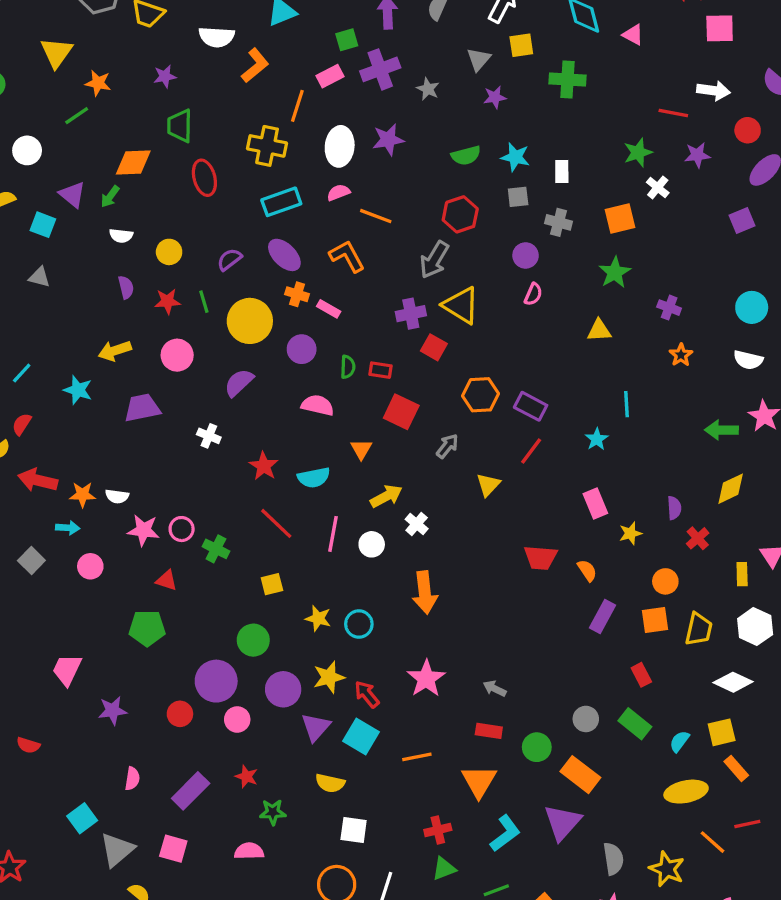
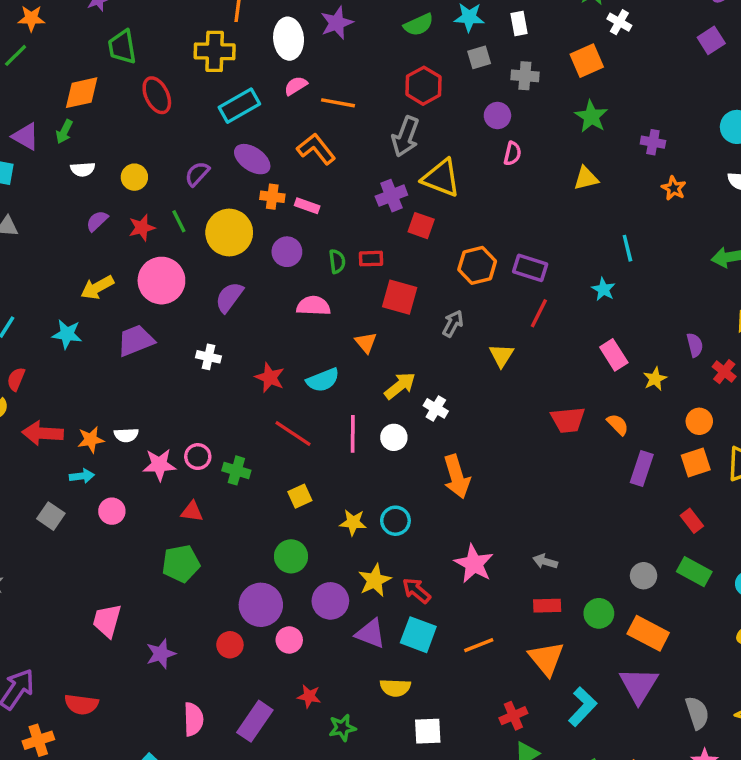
purple semicircle: (126, 287) -> (97, 221), turned -110
pink circle: (177, 355) -> (161, 281), size x1.4
purple triangle: (316, 727) -> (370, 633), turned -40
red semicircle: (28, 745) -> (81, 704), size x1.4
pink semicircle: (132, 779) -> (193, 719), size x1.4

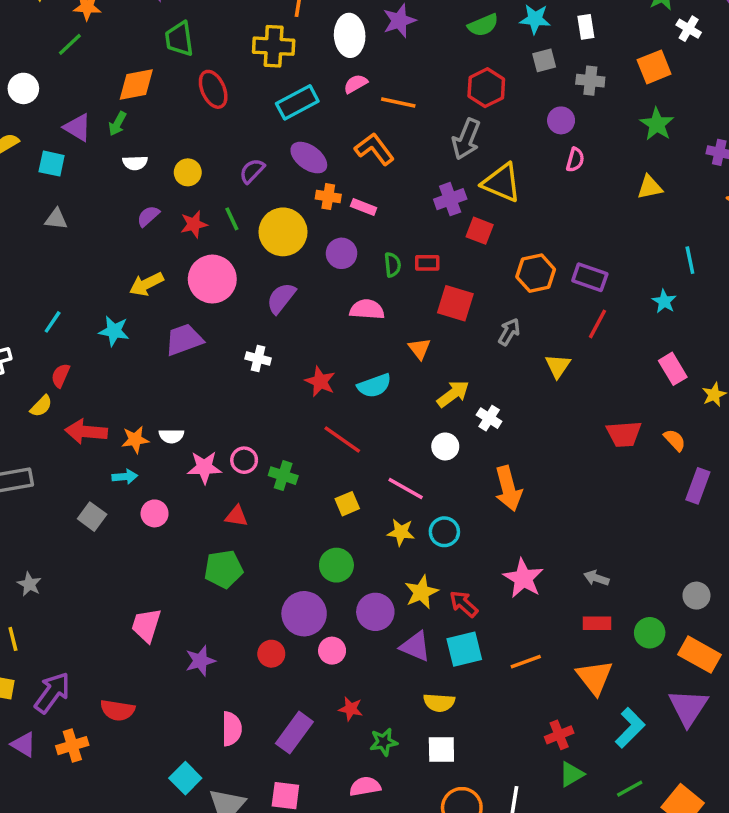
pink line: (353, 434) -> (406, 489), moved, turned -63
cyan square: (418, 635) -> (464, 649), turned -36
white square: (428, 731) -> (441, 749), moved

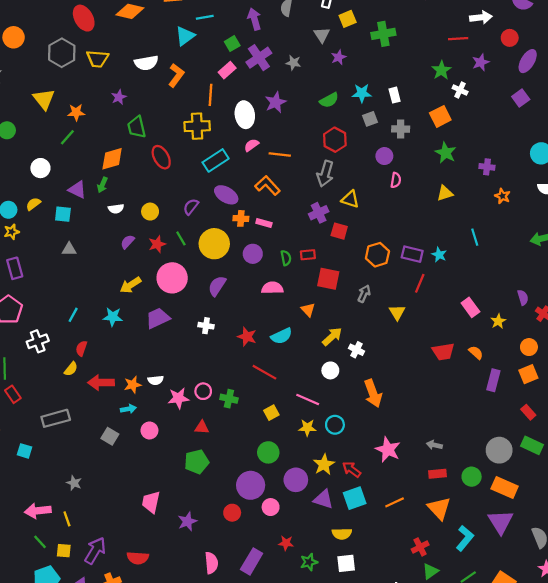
yellow triangle: (502, 183) -> (350, 199), size x0.7
cyan star: (664, 301) -> (439, 255), moved
gray circle: (696, 596) -> (499, 450), size x1.5

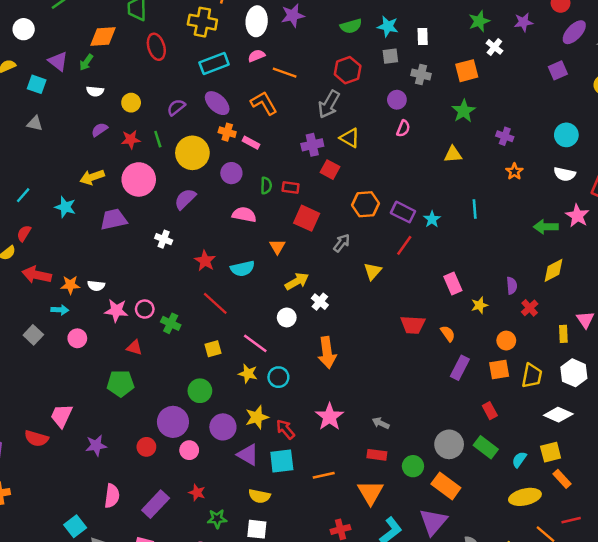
red semicircle: (138, 558) -> (36, 438), moved

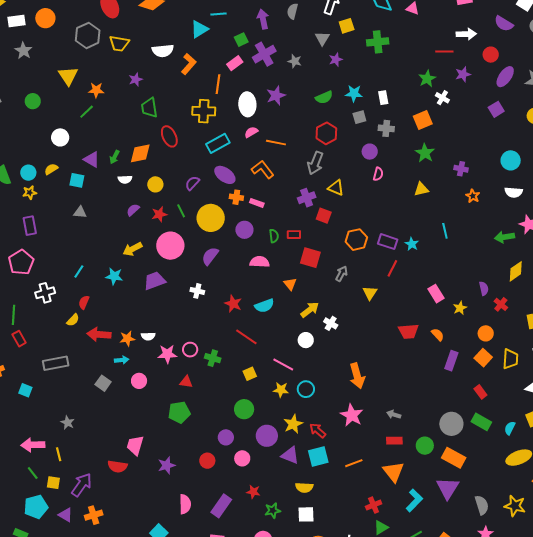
orange diamond: (103, 37) -> (140, 153), moved
orange arrow: (327, 353) -> (357, 376), moved
orange square: (499, 369) -> (483, 358), turned -30
purple circle: (173, 422) -> (226, 437), size x0.6

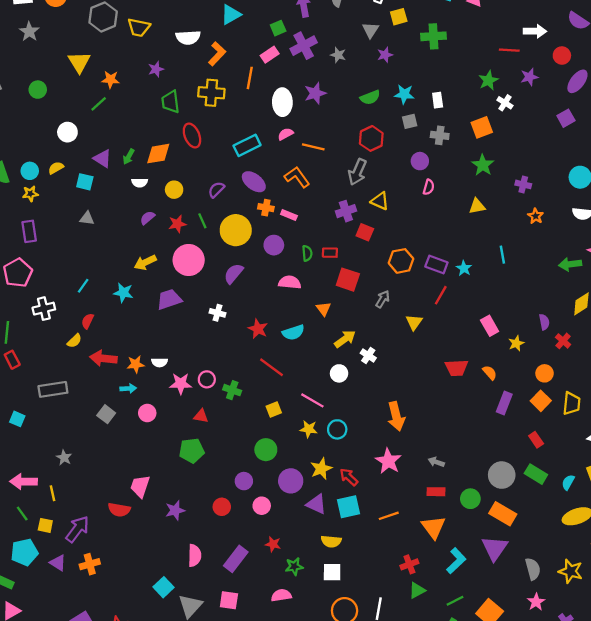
yellow cross: (204, 111) -> (211, 93), moved

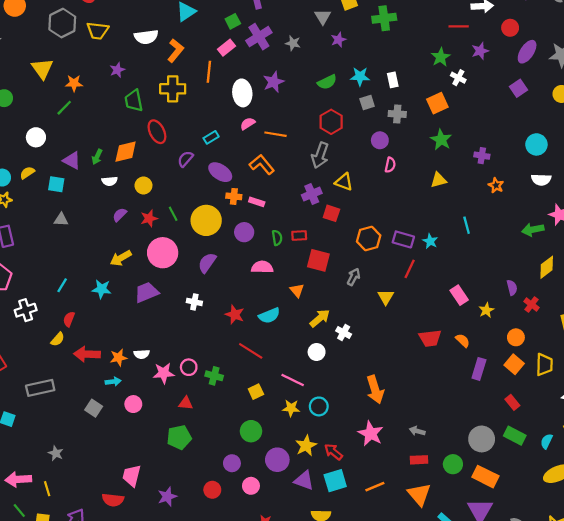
cyan rectangle: (247, 145) -> (211, 137), size x0.6
purple semicircle: (216, 190) -> (185, 159), moved

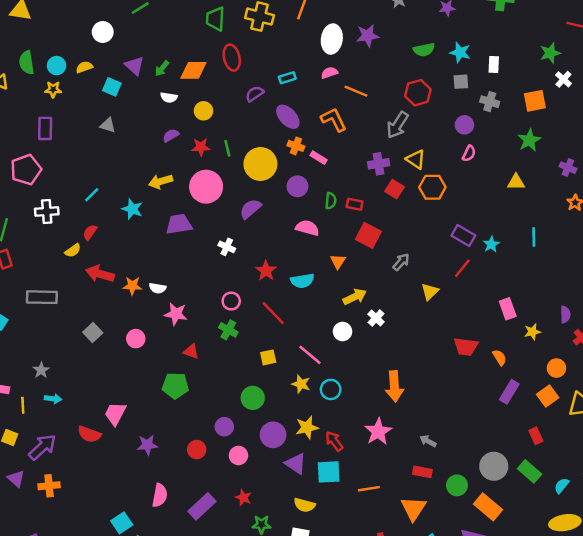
orange hexagon: (369, 238) -> (432, 187), moved
pink circle: (189, 367) -> (231, 301), moved
cyan arrow: (113, 382) -> (53, 399), moved

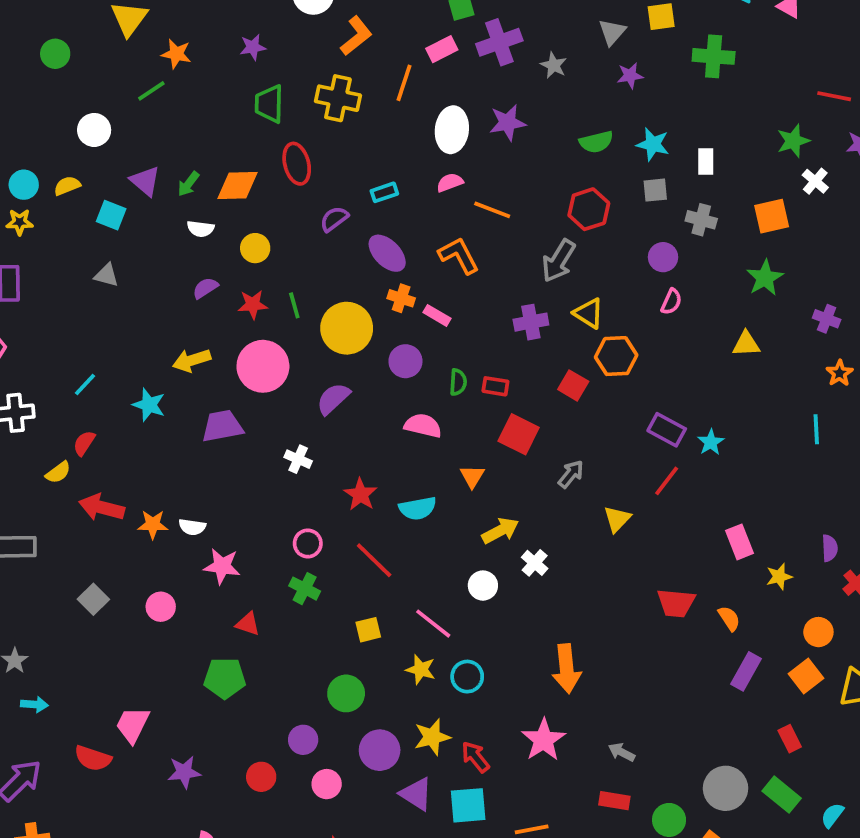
red square: (394, 189) -> (573, 385), moved
cyan line: (534, 237) -> (816, 429), moved

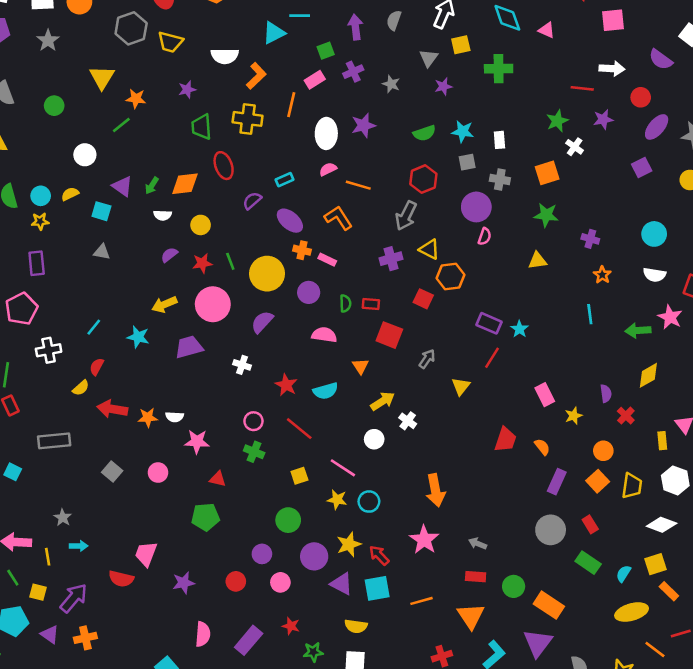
purple cross: (499, 42) -> (353, 72), size x0.7
purple circle: (663, 257) -> (476, 207), size x1.5
green star: (765, 278) -> (546, 215), turned -30
red trapezoid: (676, 603) -> (505, 440), turned -72
gray circle: (726, 788) -> (551, 530), moved

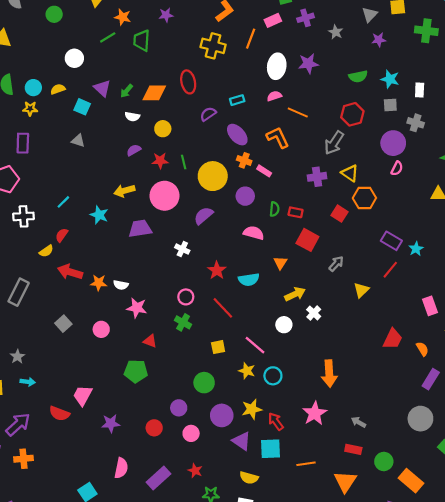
green trapezoid: (202, 127) -> (142, 40), moved
gray rectangle: (54, 441) -> (19, 292), turned -65

